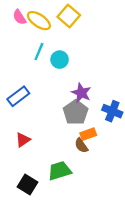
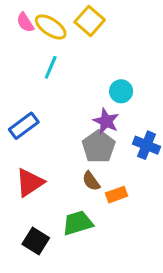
cyan circle: (60, 60) -> (121, 91), moved
orange rectangle: (88, 134) -> (117, 195), moved
red triangle: (23, 140) -> (30, 183), size x1.5
brown semicircle: (81, 146) -> (91, 181), moved

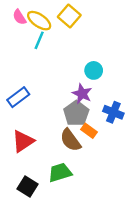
cyan line: (51, 67) -> (39, 40), moved
brown semicircle: (91, 181) -> (70, 140), size x1.5
orange rectangle: (117, 195) -> (89, 131), moved, turned 56

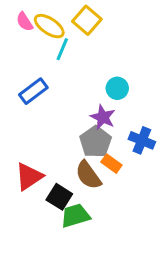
cyan line: (39, 40) -> (62, 49), moved
blue rectangle: (18, 97) -> (33, 91), moved
black square: (28, 186) -> (59, 197), moved

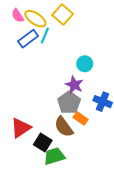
blue rectangle: (33, 91) -> (28, 39), moved

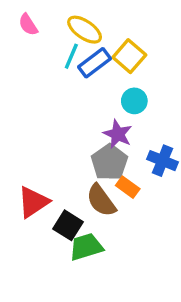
yellow square: (63, 14) -> (129, 56), moved
yellow ellipse: (35, 19) -> (85, 30), moved
blue rectangle: (28, 39) -> (95, 63), moved

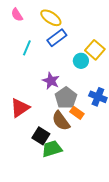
cyan line: (71, 56) -> (27, 48), moved
yellow square: (129, 56) -> (95, 50), moved
purple star: (118, 134) -> (51, 81), moved
red triangle: (33, 202) -> (20, 108), moved

